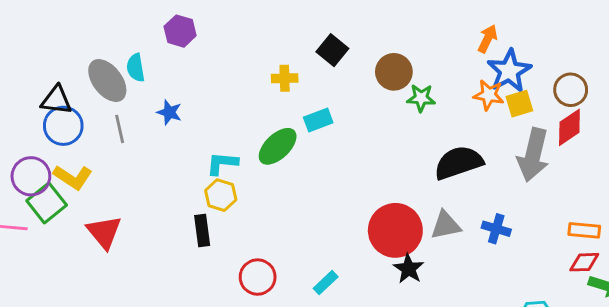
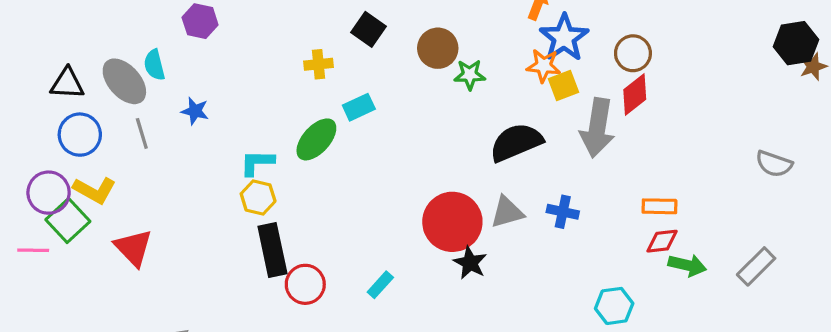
black triangle: (56, 100) -> (67, 83), moved
yellow square: (519, 104) -> (564, 86), moved
black rectangle: (202, 231) -> (272, 250), moved, size x1.5

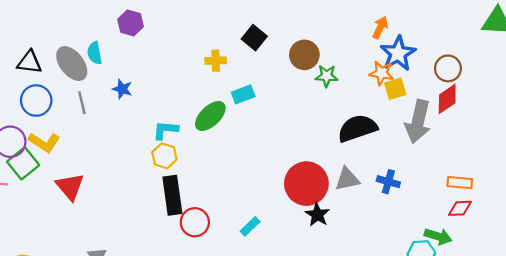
green arrow: (687, 265) -> (438, 236), moved

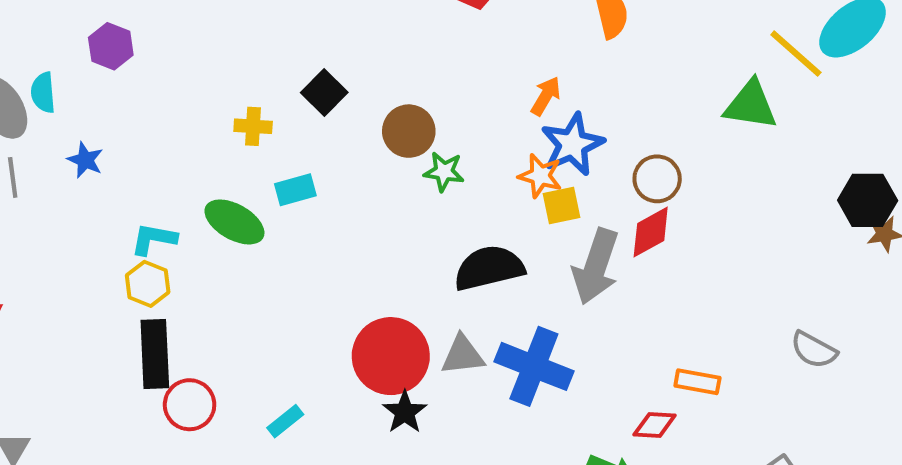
green ellipse: (210, 116) -> (234, 222), turned 68
blue cross: (388, 182) -> (534, 366), size x1.8
orange rectangle: (460, 183) -> (697, 382), moved

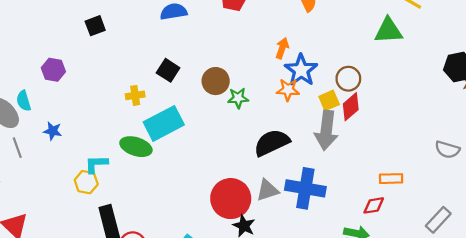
cyan rectangle: (295, 190) -> (164, 123), size x1.8
yellow square: (562, 205) -> (329, 100), moved
yellow hexagon: (148, 284) -> (86, 182), moved

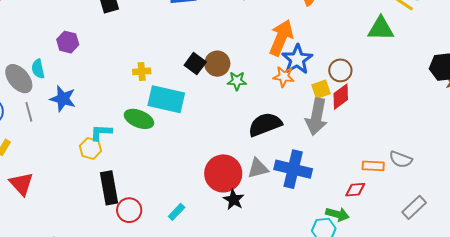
orange arrow: (282, 48) -> (281, 38), size x1.8
black square: (168, 70) -> (195, 64), moved
cyan rectangle: (164, 123) -> (166, 99), turned 36
blue star: (53, 131) -> (63, 99), size x1.5
gray semicircle: (447, 150) -> (401, 159), moved

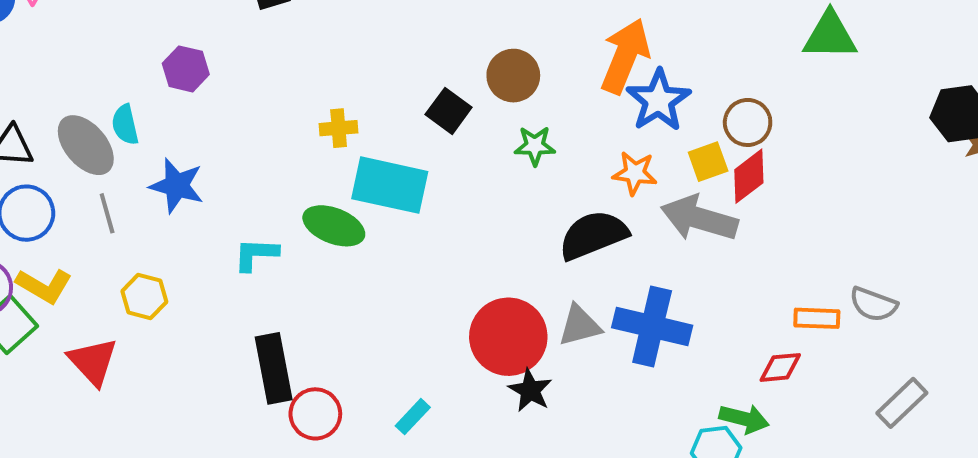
brown circle: (217, 64) -> (513, 76), moved
orange star: (284, 77) -> (635, 173), moved
gray arrow: (316, 117) -> (699, 218), turned 96
yellow hexagon: (90, 148) -> (144, 296), moved

